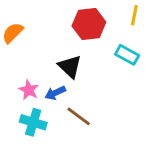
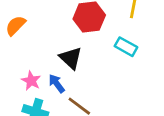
blue arrow: (55, 93) -> (57, 84), turned 78

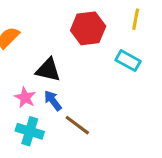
black triangle: (71, 58) -> (48, 70), moved, turned -30

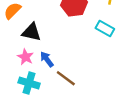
black triangle: (48, 70) -> (31, 32), moved

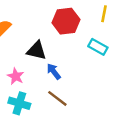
black triangle: (31, 32) -> (37, 51), moved
blue arrow: (47, 59) -> (54, 71), moved

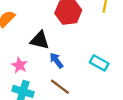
cyan rectangle: (98, 47) -> (99, 63), moved

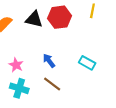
black triangle: (40, 40) -> (34, 19), moved

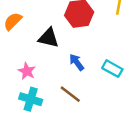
black triangle: (34, 19) -> (49, 38), moved
blue arrow: (49, 61) -> (77, 62), moved

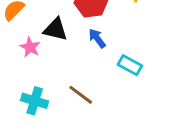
blue arrow: (77, 62) -> (97, 38), moved
pink star: (27, 71) -> (30, 47), moved

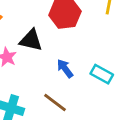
blue arrow: (97, 38) -> (65, 68), moved

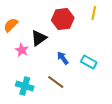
black triangle: (31, 40) -> (39, 38), turned -48

